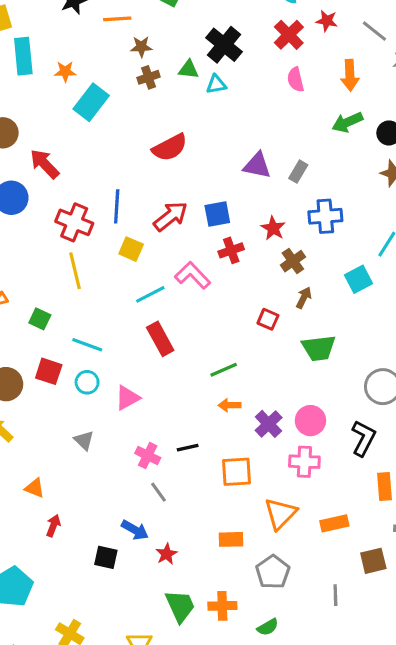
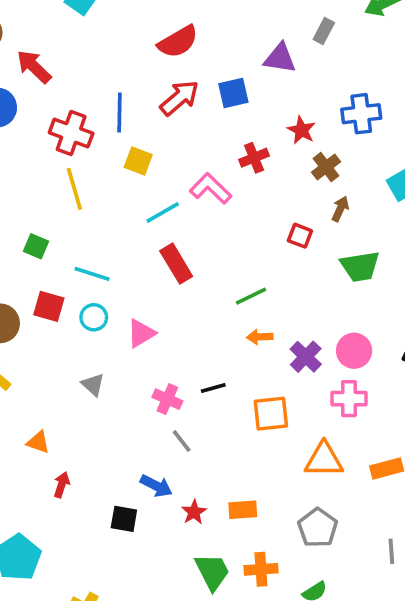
gray rectangle: (298, 172) -> (324, 31), moved
blue square: (217, 214) -> (233, 93), moved
red arrow: (171, 216) -> (179, 98), moved
orange triangle: (280, 514) -> (324, 460), turned 48
orange rectangle: (231, 539) -> (243, 510), moved

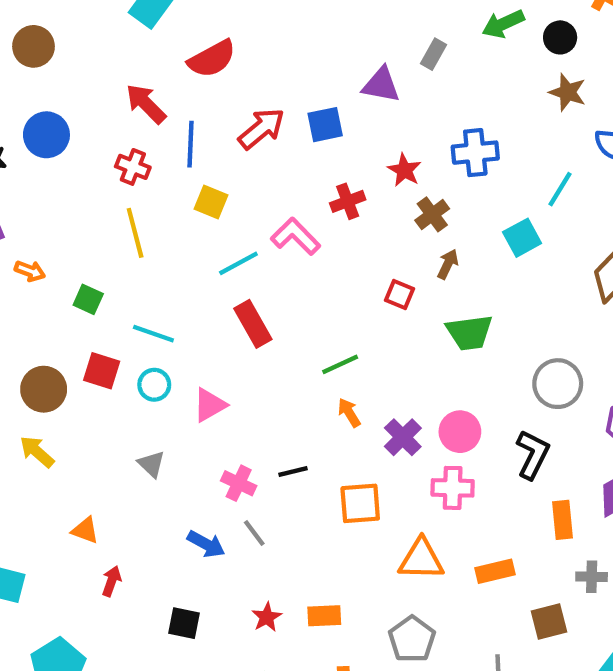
red semicircle: (178, 42) -> (212, 59), moved
red arrow: (34, 67) -> (146, 104), moved
red cross: (71, 133) -> (133, 167), size x0.7
orange arrow: (260, 337) -> (349, 413), turned 60
blue arrow: (156, 486) -> (206, 544), moved

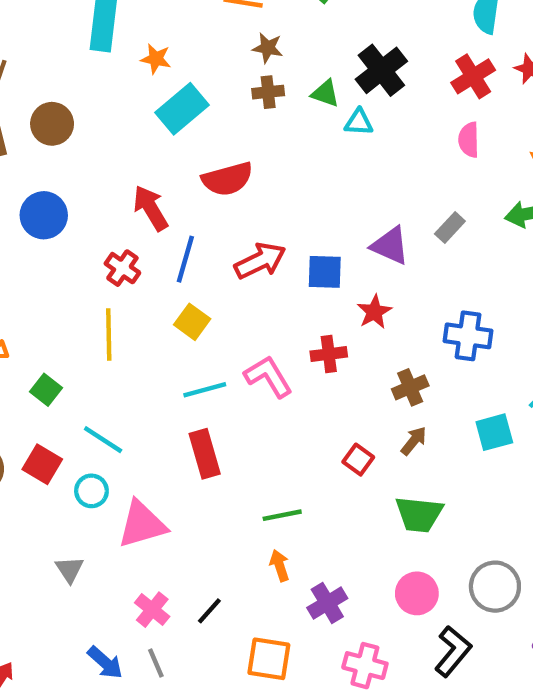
red star: (404, 170) -> (374, 312), moved
pink triangle: (210, 405) -> (142, 524), size x1.4
pink circle: (460, 432) -> (417, 593), moved
black line: (293, 472) -> (209, 611), turned -48

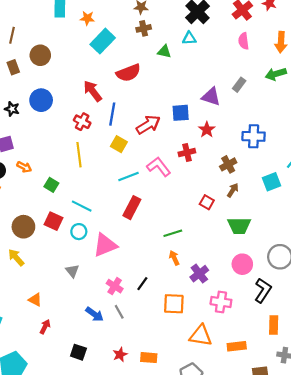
green triangle: (325, 93) -> (164, 51), moved
red arrow: (260, 261) -> (148, 125), moved
red rectangle: (205, 454) -> (132, 208), turned 50

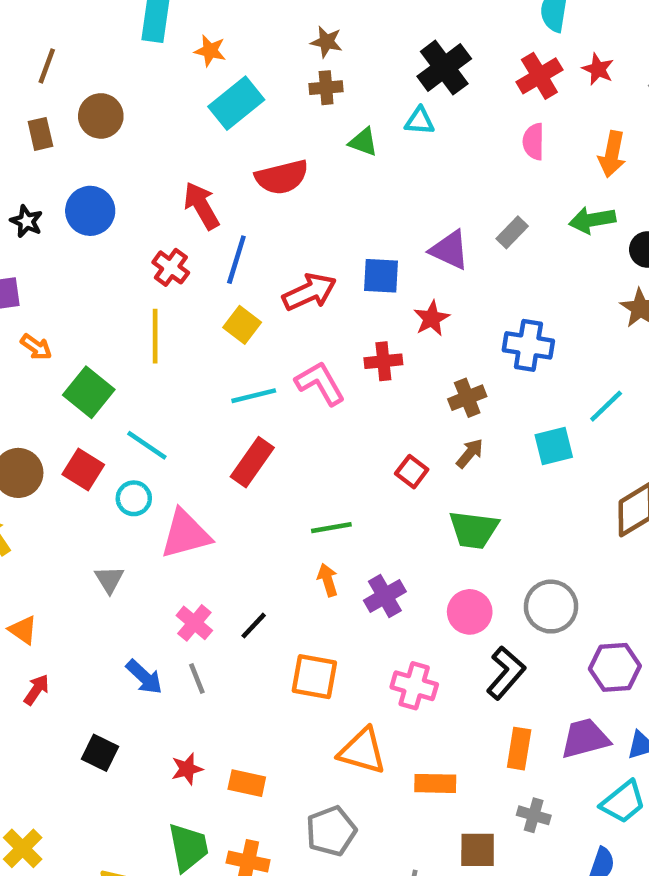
green square: (51, 185) -> (89, 392), size x1.5
purple cross: (199, 274) -> (385, 596), moved

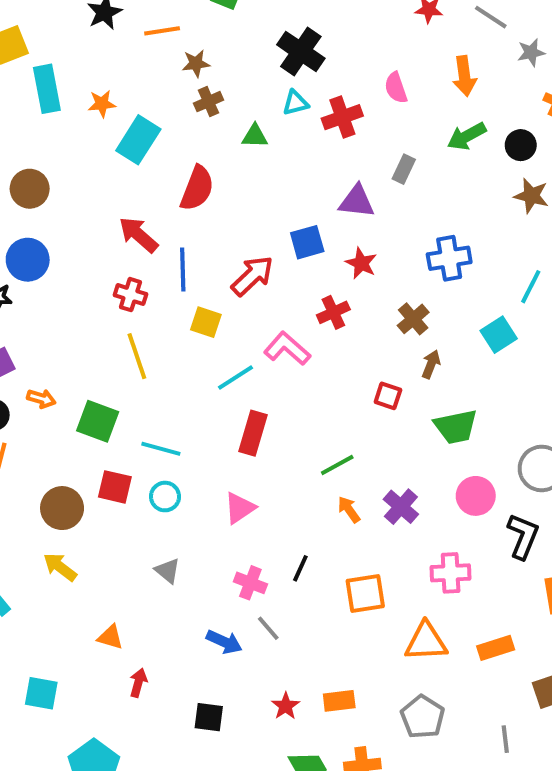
red cross: (539, 76) -> (342, 117), moved, turned 30
red semicircle: (282, 177) -> (197, 188), turned -36
blue circle: (90, 211) -> (28, 260), moved
pink triangle: (186, 534) -> (240, 508), moved, size x0.7

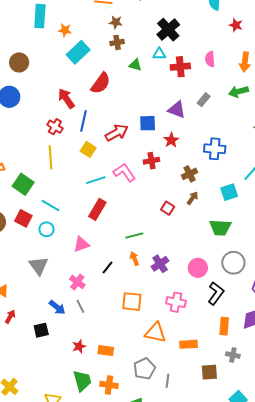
green trapezoid: (456, 427) -> (220, 228), moved
black line: (300, 568) -> (108, 267), moved
gray triangle: (168, 571) -> (38, 266), size x1.5
black square: (209, 717) -> (41, 330), moved, turned -35
gray line: (505, 739) -> (168, 381), moved

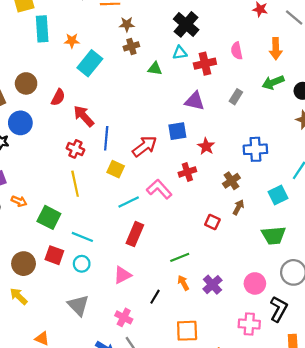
red semicircle: (101, 83) -> (58, 97), moved, size x0.7
purple triangle: (177, 110) -> (195, 101), moved
pink cross: (176, 302) -> (249, 324), moved

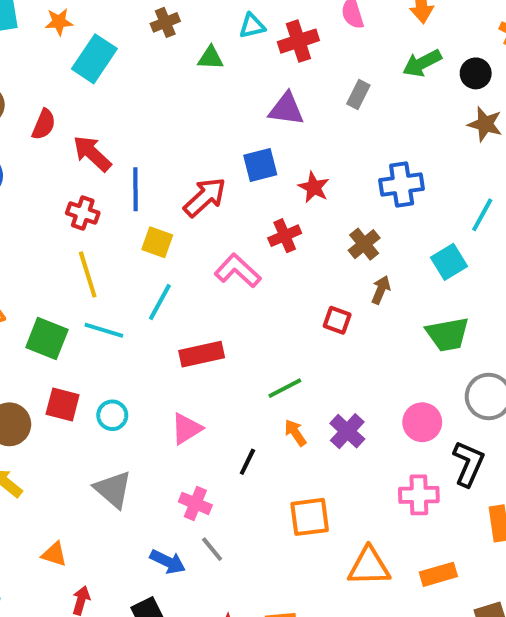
cyan line: (129, 202) -> (160, 302), moved, turned -30
red rectangle: (135, 234) -> (202, 354), turned 60
cyan line: (82, 237) -> (104, 330), moved

